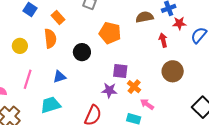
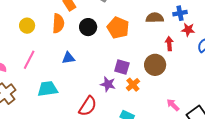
black circle: (82, 52) -> (88, 27), moved
brown circle: (173, 71) -> (155, 65), moved
blue triangle: (60, 77) -> (68, 58), moved
pink arrow: (147, 104) -> (173, 105), moved

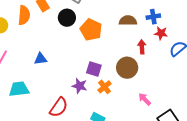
orange semicircle: (58, 23) -> (24, 15), moved
black circle: (88, 27) -> (67, 18), moved
pink arrow: (173, 105) -> (145, 99), moved

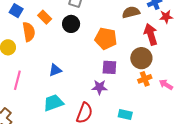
orange pentagon: (91, 30) -> (106, 39), moved
red arrow: (142, 47) -> (151, 34), size x1.5
orange cross: (104, 87) -> (145, 79), moved, turned 32
cyan trapezoid: (19, 89) -> (53, 103), moved

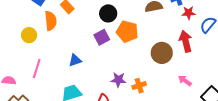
black circle: (71, 24) -> (108, 13), moved
red arrow: (151, 34) -> (186, 41), moved
purple square: (109, 67) -> (102, 37), moved, turned -35
orange cross: (145, 79) -> (139, 86), moved

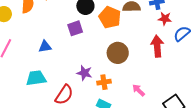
orange pentagon: (127, 32) -> (110, 17), moved
brown circle: (162, 53) -> (118, 53), moved
pink arrow: (185, 81) -> (139, 90), moved

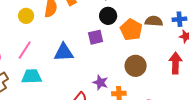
blue triangle: (45, 47) -> (64, 52), size x1.5
cyan trapezoid: (36, 78) -> (32, 76), moved

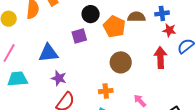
purple star: (100, 82) -> (59, 78), moved

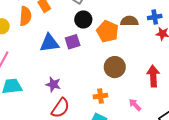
blue triangle: (48, 53) -> (49, 43), moved
red arrow: (160, 58) -> (153, 76), moved

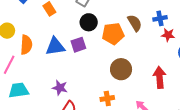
orange semicircle: (25, 16) -> (26, 45), moved
brown semicircle: (129, 21) -> (135, 23), turned 60
orange pentagon: (107, 31) -> (113, 34), turned -30

